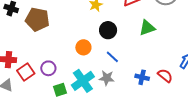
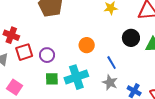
black circle: (108, 30) -> (131, 38), moved
gray star: (107, 78) -> (110, 82), moved

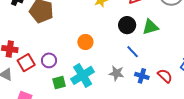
blue line: (112, 63) -> (133, 52), moved

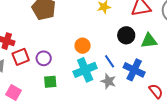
blue line: (133, 52) -> (110, 61), moved
cyan cross: (83, 75) -> (85, 70), moved
blue cross: (142, 76) -> (134, 70), moved, size x1.5

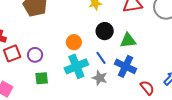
black circle: (126, 35) -> (105, 31), moved
green triangle: (149, 41) -> (128, 41), moved

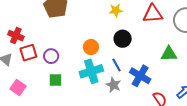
green triangle: (128, 41) -> (169, 54), moved

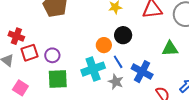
orange circle: (91, 47) -> (104, 45), moved
green square: (56, 80) -> (58, 79), size x1.5

